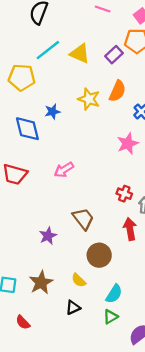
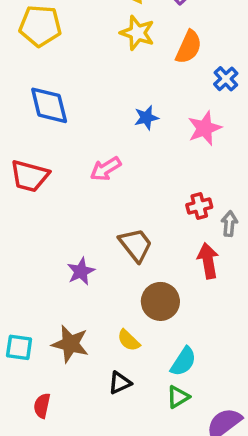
yellow star: (89, 99) -> (137, 33), moved
blue star: (52, 112) -> (146, 118), moved
red cross: (124, 194) -> (199, 206), turned -35
brown star: (41, 283) -> (70, 344), turned -30
red semicircle: (23, 322) -> (42, 406), turned 56

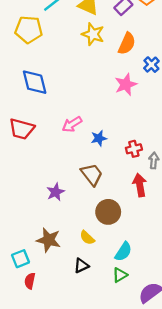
blue star: (146, 118) -> (99, 138), moved
pink star: (205, 128) -> (126, 84), moved
cyan square: (19, 347) -> (20, 259), moved, turned -30

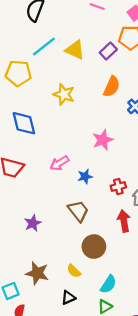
yellow star: (93, 34) -> (64, 94), moved
pink star: (126, 84) -> (103, 140), moved
purple star: (56, 192) -> (33, 223), moved

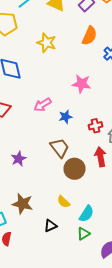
pink star: (103, 140) -> (82, 84), turned 30
brown circle: (94, 247) -> (74, 169), moved
yellow semicircle: (74, 271) -> (64, 202), moved

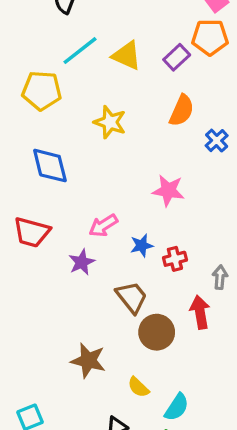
red cross: (96, 126) -> (175, 259), moved
purple star: (18, 159) -> (82, 262), moved
brown star: (22, 204) -> (88, 361), moved

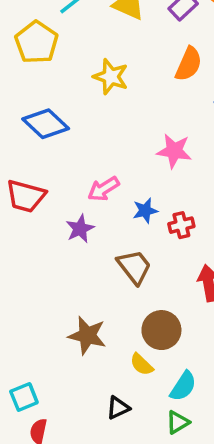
yellow pentagon: (42, 91) -> (37, 42), turned 30
blue diamond: (50, 166) -> (46, 124), turned -33
brown circle: (157, 332) -> (161, 330), moved

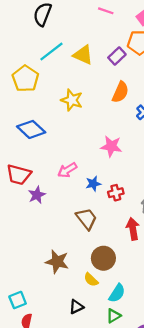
purple star: (80, 229) -> (37, 195), moved

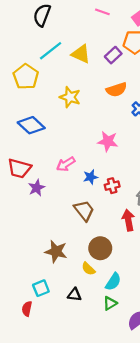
orange semicircle: (120, 92) -> (116, 90), turned 48
cyan square: (18, 300) -> (41, 288), moved
black triangle: (76, 307) -> (74, 295), turned 32

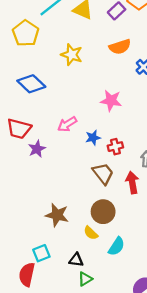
brown trapezoid: (84, 210) -> (103, 174), moved
green triangle: (110, 303) -> (85, 279), moved
red semicircle: (27, 309) -> (27, 274), size x1.5

